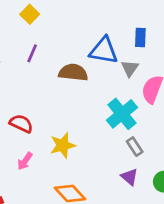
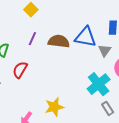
brown semicircle: (73, 72) -> (59, 41), moved
red semicircle: (21, 124) -> (20, 70), moved, turned -84

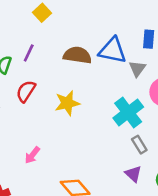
purple line: (32, 39) -> (29, 53), moved
yellow star: (54, 107) -> (67, 103), moved

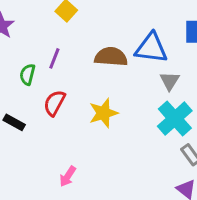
gray triangle: (137, 69) -> (170, 81), moved

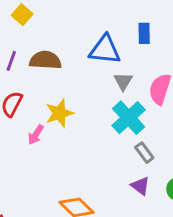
brown semicircle: (111, 57) -> (45, 60), moved
pink arrow: (68, 176) -> (36, 135), moved

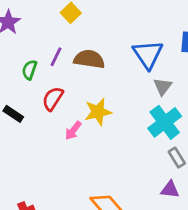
blue triangle: (105, 50) -> (148, 54), turned 44
purple triangle: (140, 186) -> (170, 190), turned -36

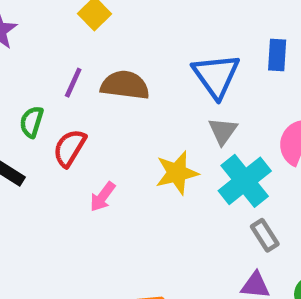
green semicircle: (29, 70) -> (32, 122), moved
gray triangle: (163, 87) -> (223, 131), moved
yellow star: (98, 112) -> (177, 173), moved

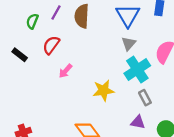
brown semicircle: (125, 85) -> (82, 16), turned -100
green semicircle: (32, 122) -> (32, 21), moved
yellow star: (177, 173) -> (103, 90), moved

